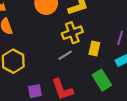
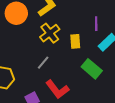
gray line: (65, 55) -> (43, 63), moved

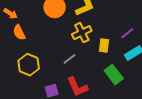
purple line: (96, 24) -> (127, 33), turned 40

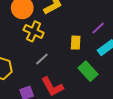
yellow cross: (82, 33) -> (34, 31), moved, turned -36

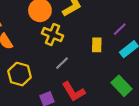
green rectangle: (88, 71) -> (121, 86), moved

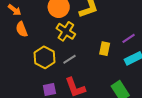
yellow hexagon: (20, 74) -> (44, 57), moved

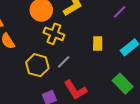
purple line: (129, 38) -> (120, 12), moved

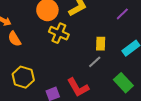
gray line: (64, 62) -> (95, 62), moved
yellow hexagon: (37, 65) -> (23, 77), moved

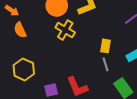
gray line: (95, 62) -> (105, 64), moved, turned -72

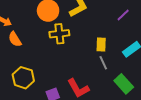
yellow cross: (65, 30) -> (59, 34), turned -30

